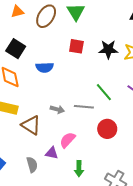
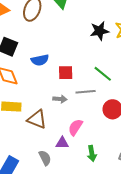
red square: (76, 46) -> (66, 73), moved

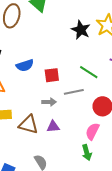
black star: (99, 31) -> (81, 30), turned -30
pink semicircle: (75, 127) -> (92, 131), moved
purple triangle: (62, 143) -> (53, 127), moved

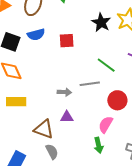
blue semicircle: (25, 65) -> (36, 35), moved
red square: (52, 75) -> (67, 41), moved
brown triangle: (28, 125) -> (44, 129), moved

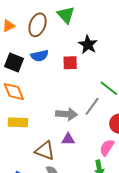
black star: (101, 22) -> (88, 45), moved
gray line: (90, 84) -> (92, 106), turned -48
gray arrow: (64, 92) -> (66, 114), size x1.5

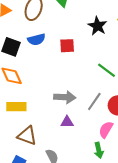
black star: (88, 45) -> (97, 26), moved
gray line: (92, 106) -> (94, 102), moved
brown triangle: (45, 151) -> (27, 136), moved

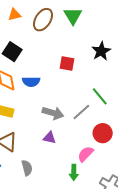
blue semicircle: (36, 40) -> (31, 82), moved
gray line: (94, 102) -> (81, 112), moved

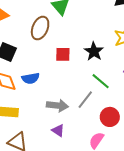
brown ellipse: (43, 20) -> (40, 28), moved
black star: (101, 51) -> (94, 51), moved
purple triangle: (49, 138) -> (58, 131), turned 32

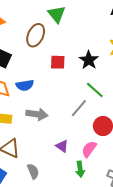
gray arrow: (57, 106) -> (37, 114), moved
purple triangle: (58, 131) -> (62, 146), moved

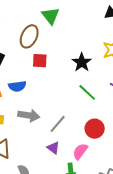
red square: (58, 62) -> (40, 61), moved
gray line: (79, 108) -> (58, 124), moved

